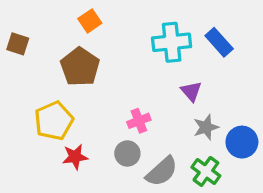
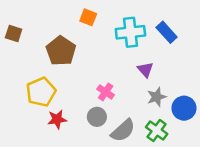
orange square: (90, 21) -> (88, 17), moved, turned -35
pink cross: (139, 121) -> (106, 92), turned -35

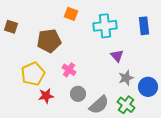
blue rectangle: (167, 32) -> (144, 26), moved, turned 36
brown pentagon: (61, 51) -> (49, 41), turned 30
pink cross: (106, 92) -> (69, 70), moved

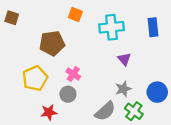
brown square: (11, 27) -> (12, 18), moved
gray star: (126, 78) -> (123, 89), moved
gray circle: (78, 94) -> (68, 94), moved
red star: (46, 96) -> (49, 112), moved

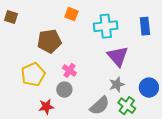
purple triangle: (124, 59) -> (118, 56), size x1.6

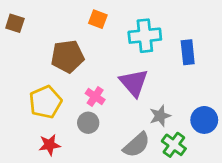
blue rectangle: (145, 26) -> (188, 52), moved
purple triangle: (118, 56) -> (134, 83), moved
red star: (46, 107) -> (50, 145), moved

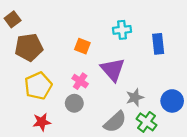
orange square: (98, 19) -> (82, 46), moved
brown square: (15, 23) -> (13, 19), turned 35
cyan cross: (145, 36) -> (122, 30), size x0.7
brown pentagon: (67, 56) -> (29, 47), moved

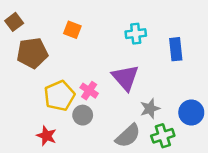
orange square: (82, 46) -> (72, 30), moved
yellow pentagon: (38, 86) -> (59, 96), moved
red star: (42, 122) -> (46, 136), turned 30
green cross: (147, 122) -> (163, 136), turned 36

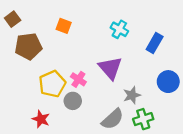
cyan cross: (136, 34) -> (119, 29), turned 36
blue rectangle: (176, 49) -> (155, 43), turned 36
blue circle: (191, 112) -> (168, 82), moved

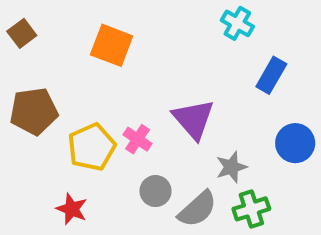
orange square: (64, 26) -> (112, 45), size x1.5
cyan cross: (119, 29) -> (237, 23), moved
brown pentagon: (28, 46) -> (34, 111), moved
gray circle: (73, 101) -> (156, 191), moved

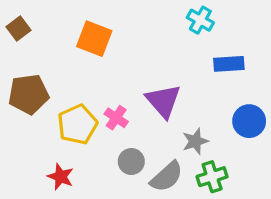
blue rectangle: (271, 75) -> (229, 64), turned 56

